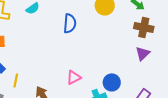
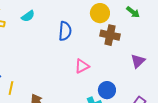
brown cross: (144, 27) -> (110, 35), moved
pink triangle: (74, 77) -> (82, 66), moved

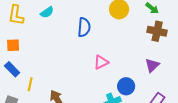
brown cross: (110, 35) -> (157, 31), moved
purple triangle: (138, 61) -> (152, 65), moved

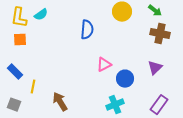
cyan semicircle: (47, 12) -> (41, 15), moved
orange square: (13, 45) -> (20, 40), moved
blue circle: (126, 86) -> (125, 79), moved

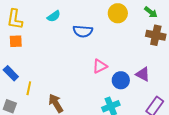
cyan semicircle: (41, 15) -> (54, 16), moved
blue semicircle: (87, 30) -> (83, 31), turned 90
purple triangle: (155, 68) -> (143, 74), moved, turned -49

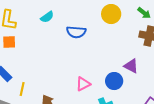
pink triangle: (100, 66) -> (83, 84), moved
purple triangle: (143, 74) -> (131, 66), moved

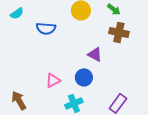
purple triangle: (131, 66) -> (95, 54), moved

